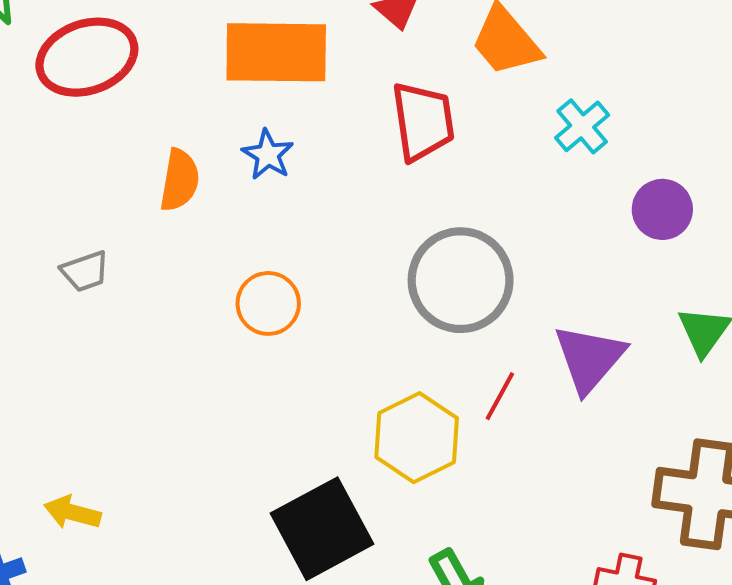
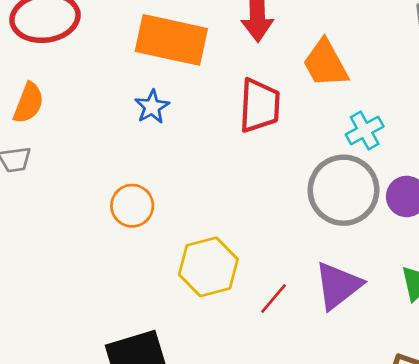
orange semicircle: (180, 180) -> (28, 103), moved
gray circle: (461, 280) -> (343, 190), moved
yellow hexagon: (417, 438) -> (208, 267), moved

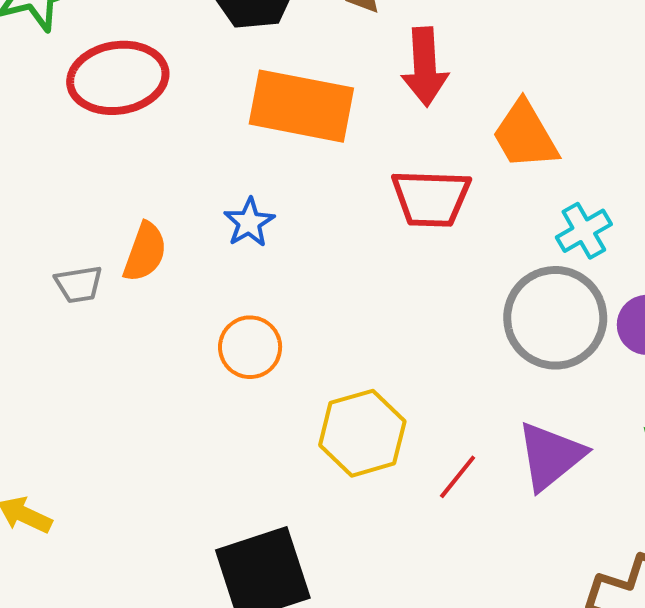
orange semicircle: (28, 103) -> (145, 252), moved
red trapezoid: (259, 106) -> (431, 198), turned 90
blue star: (152, 107) -> (249, 222), moved

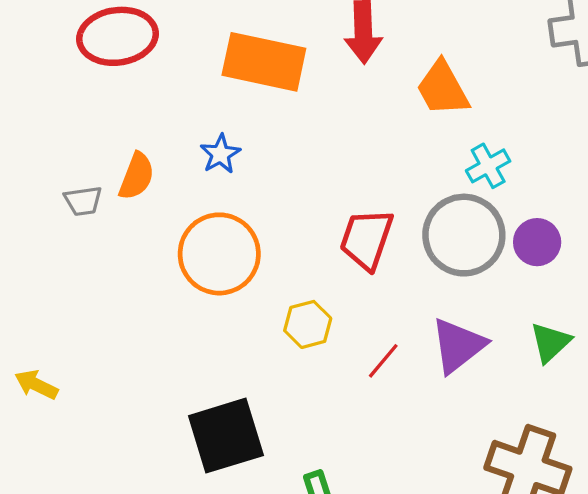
red trapezoid: (431, 198) -> (366, 239), moved, turned 106
orange circle: (250, 347) -> (219, 254), size x1.6
yellow hexagon: (362, 433) -> (308, 324), size x0.7

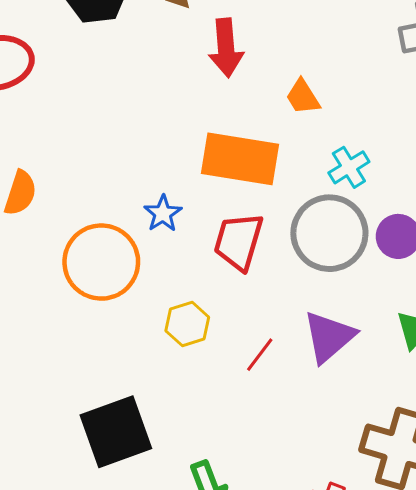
orange rectangle: (264, 62) -> (240, 159), moved
orange trapezoid: (443, 88) -> (303, 97), size x0.7
blue star: (220, 154) -> (163, 213), moved

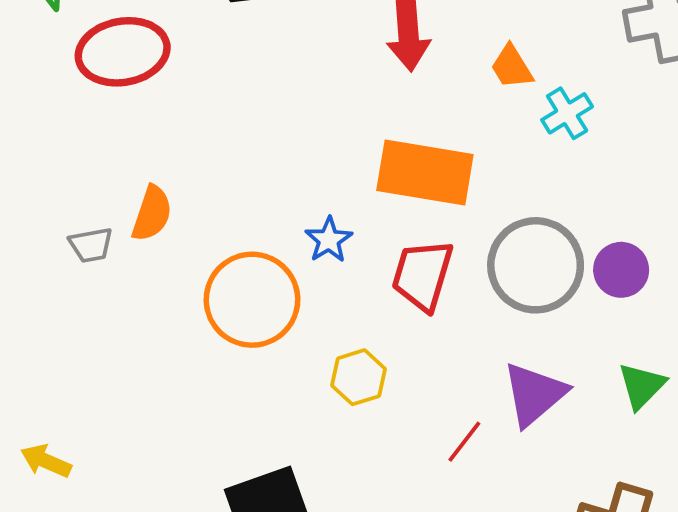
orange trapezoid: (303, 97) -> (512, 67), moved
cyan cross: (349, 167) -> (567, 113), moved
red line: (260, 355) -> (464, 442), moved

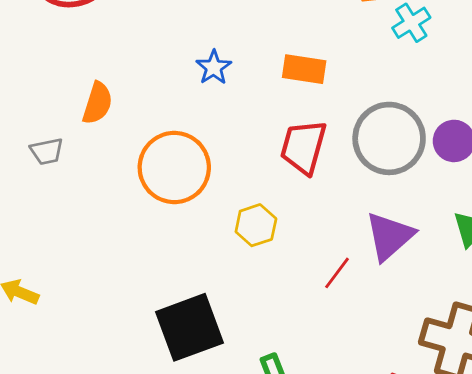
orange rectangle: (425, 172) -> (304, 69), size x0.6
blue star: (329, 240) -> (214, 67), moved
gray trapezoid: (91, 245) -> (47, 151), moved

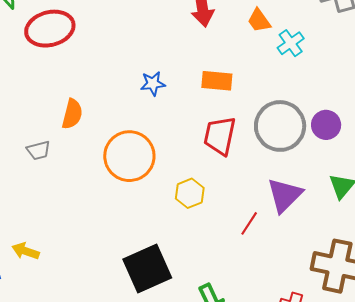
blue star: (214, 67) -> (153, 84), turned 30

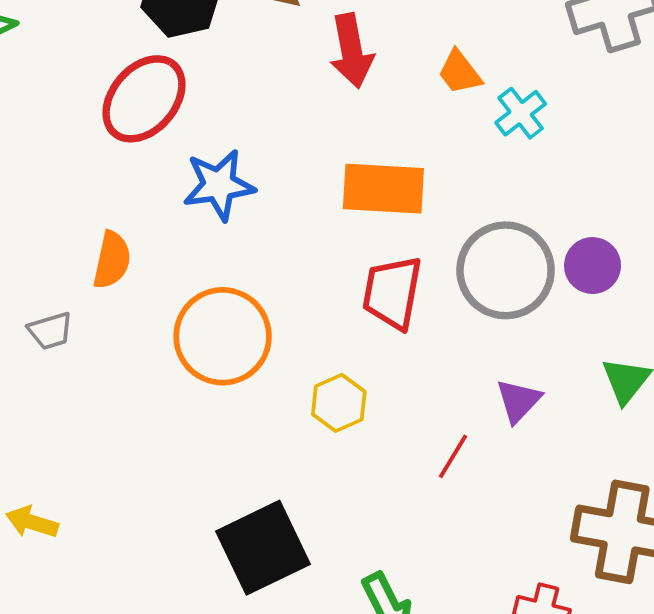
red ellipse: (50, 29) -> (144, 99), moved, turned -33
orange rectangle: (217, 81) -> (383, 189), size x1.4
blue star: (153, 84) -> (219, 185), moved, size x1.5
purple triangle: (285, 195) -> (518, 401), size x0.7

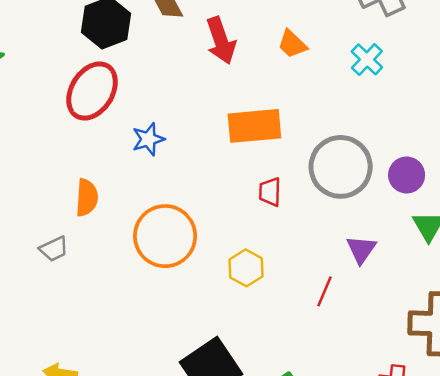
cyan cross: (521, 113) -> (367, 59), moved
blue star: (219, 185) -> (148, 139), size x0.7
purple circle: (593, 266) -> (407, 175), moved
red trapezoid: (392, 293) -> (270, 192), size x0.6

